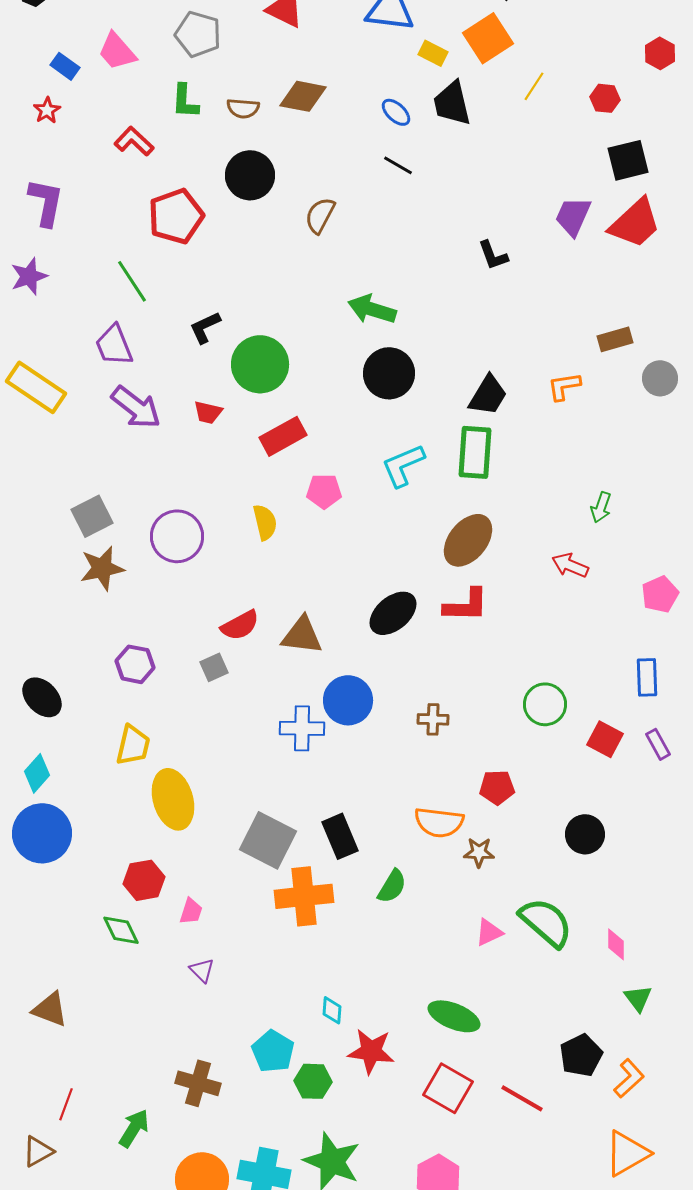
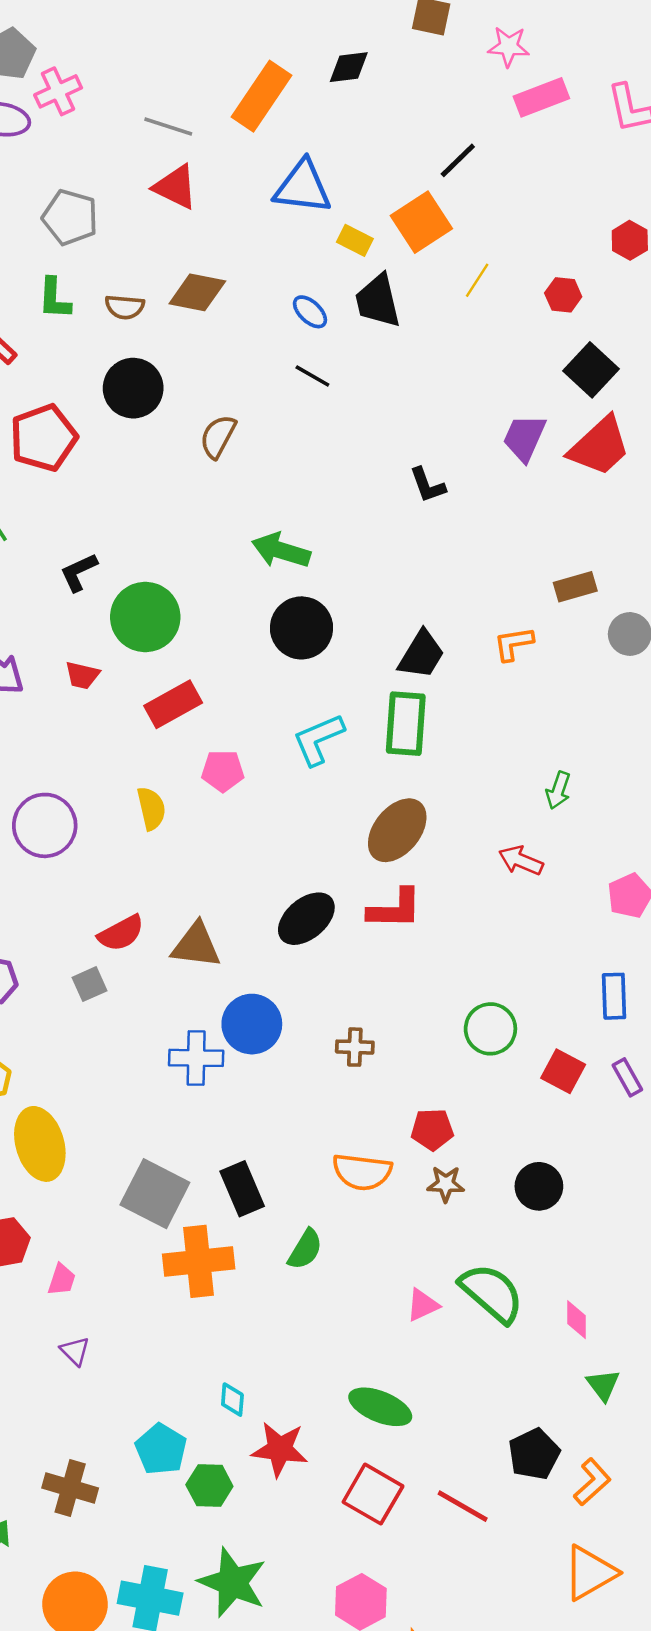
black square: (628, 160) -> (591, 370), turned -33
brown star: (479, 852) -> (446, 1184), moved

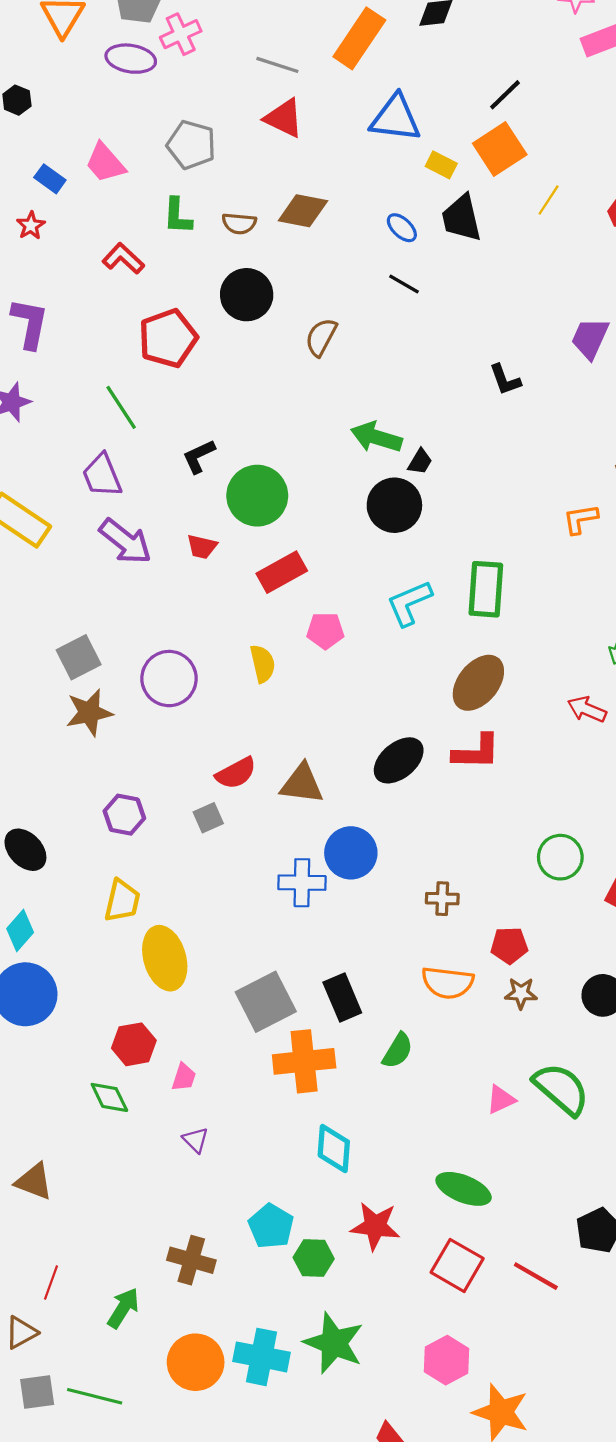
black line: (458, 160) -> (505, 95), moved
black trapezoid: (421, 655) -> (420, 462), moved, size x0.6
brown cross: (355, 1047) -> (442, 899), moved
gray square: (155, 1194) -> (266, 1002), turned 36
cyan diamond: (232, 1400) -> (334, 1148), moved, size x1.6

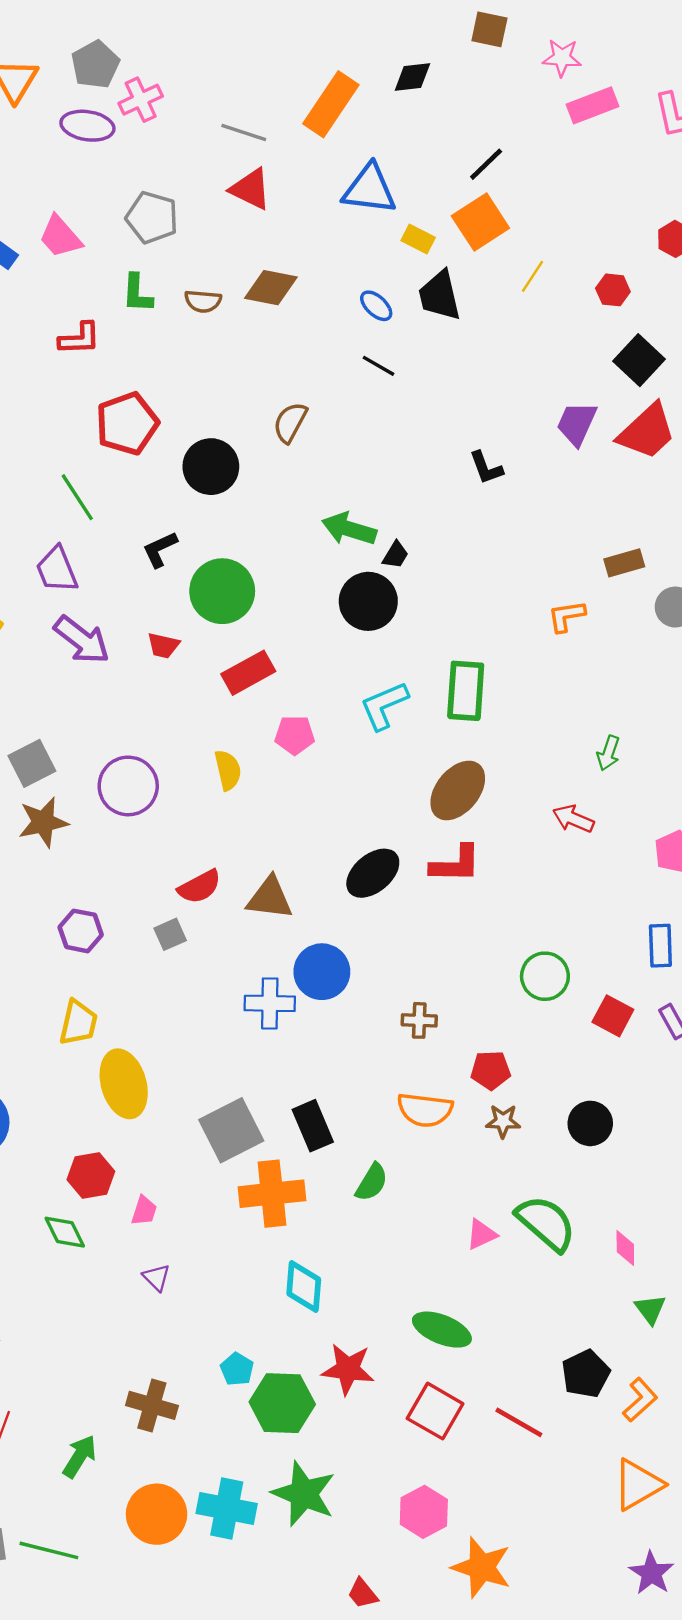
red L-shape: (123, 259) -> (79, 339), turned 135
black circle: (247, 295) -> (211, 467), moved
cyan pentagon: (271, 1226) -> (237, 1369), size x0.7
green hexagon: (314, 1258) -> (282, 1403), size x1.5

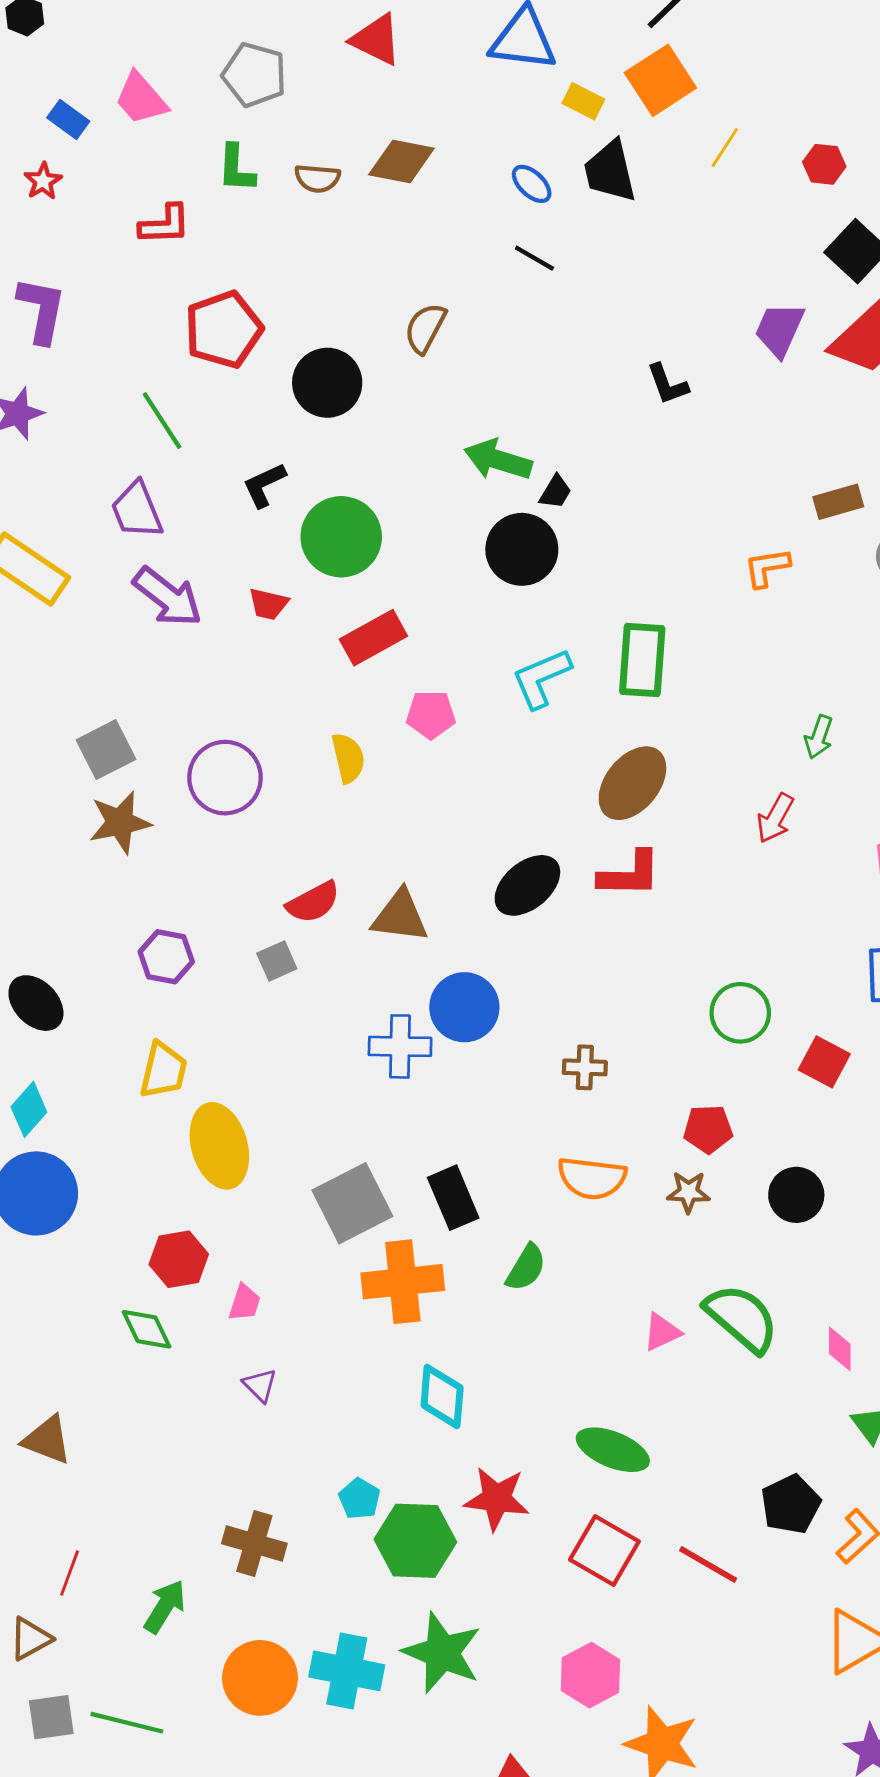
red arrow: (573, 819) -> (775, 818), turned -84
red pentagon: (491, 1070) -> (708, 1129), moved

